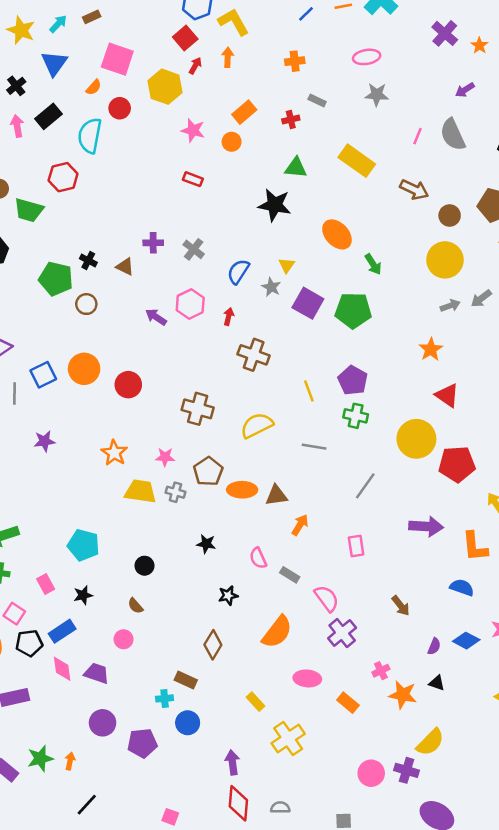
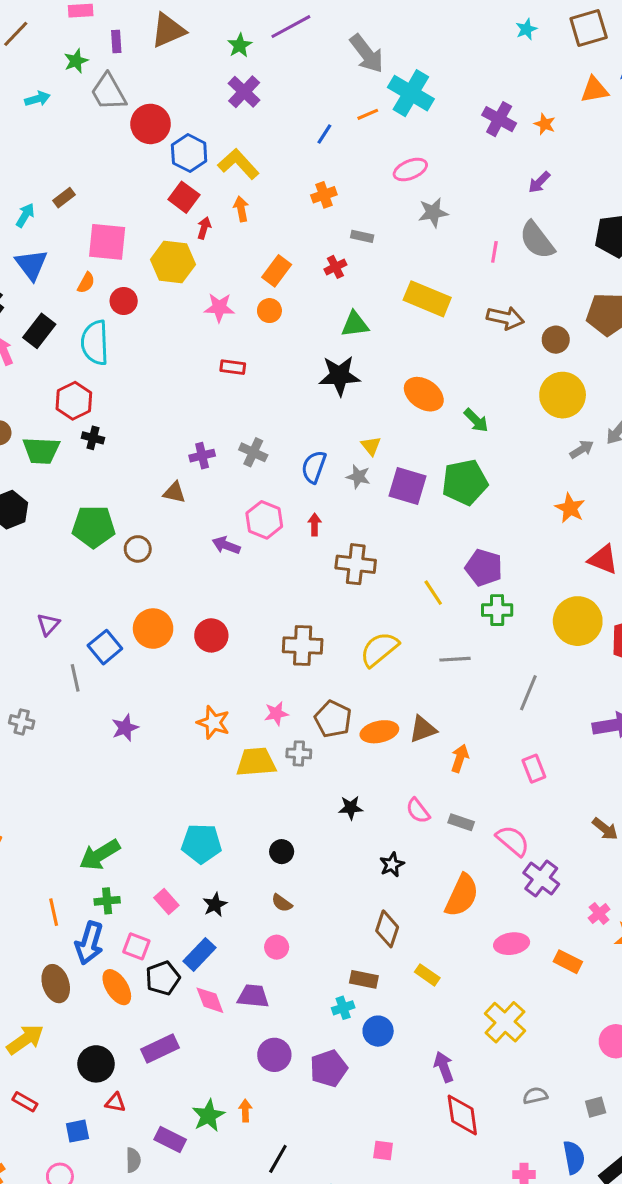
black cross: (88, 261) -> (93, 438), moved
yellow rectangle: (255, 702) -> (427, 975), moved
gray semicircle: (280, 808) -> (535, 1096), moved

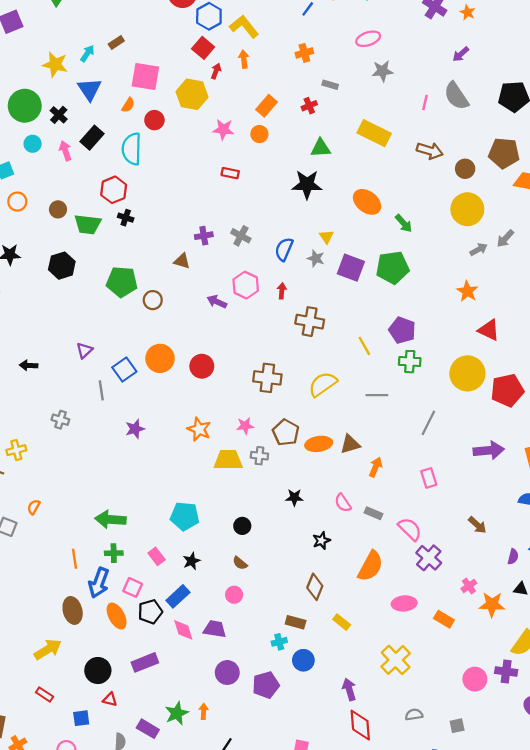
green arrow: (100, 855) -> (111, 519), turned 32

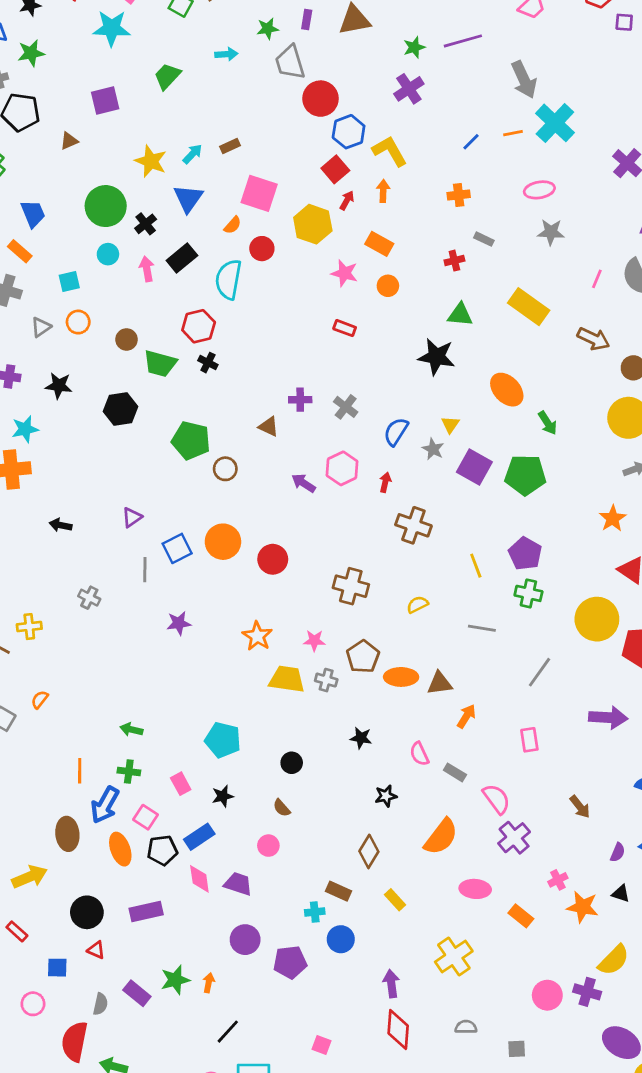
orange rectangle: (267, 106) -> (379, 244), moved, turned 70
yellow semicircle: (323, 384) -> (417, 605), size x0.6
green arrow: (111, 519) -> (131, 730), size x0.6

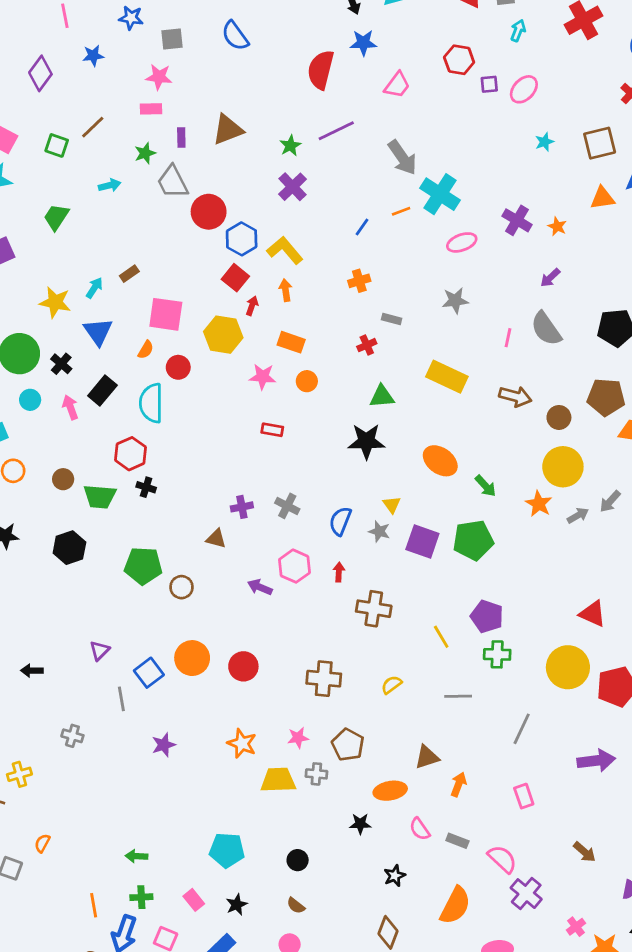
pink ellipse: (539, 190) -> (462, 242), moved
orange star: (613, 518) -> (539, 504), moved
orange ellipse: (401, 677) -> (390, 791), moved

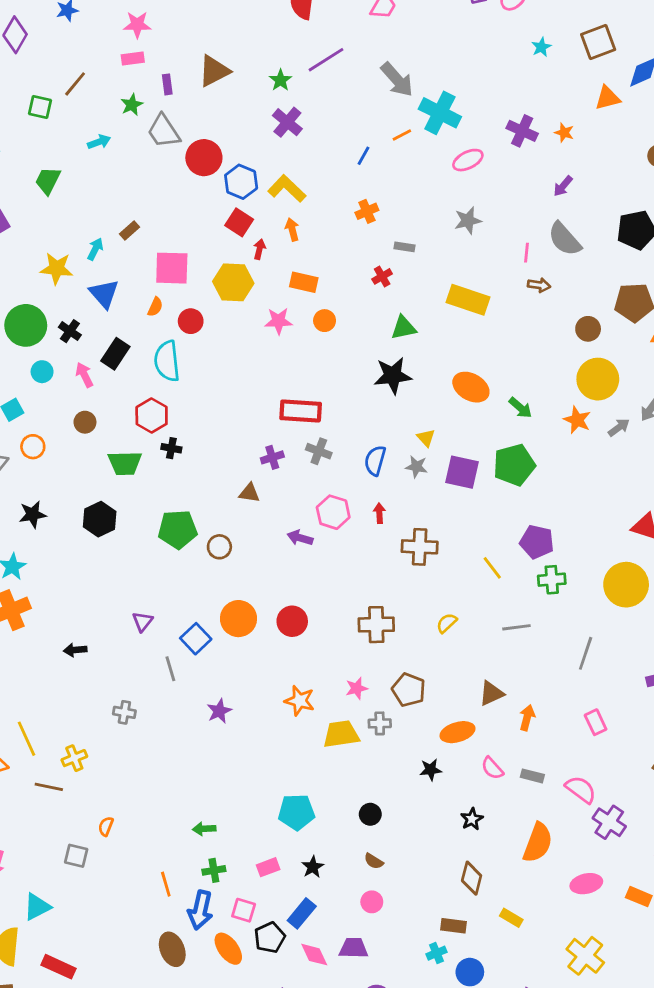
brown arrow: (515, 396) -> (539, 285), moved, size x0.7
red rectangle: (272, 430) -> (301, 411), moved, size x1.8
brown circle: (63, 479) -> (85, 422), moved
pink rectangle: (194, 900) -> (268, 867), turned -65

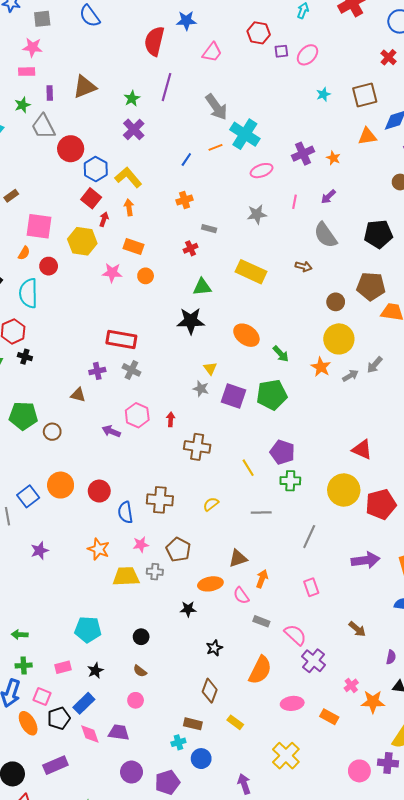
purple line: (326, 60) -> (166, 87), turned -48
purple cross: (522, 131) -> (303, 154), turned 35
pink line: (526, 253) -> (294, 202), moved
blue semicircle: (375, 461) -> (125, 512), moved, turned -30
pink semicircle: (492, 768) -> (241, 596), moved

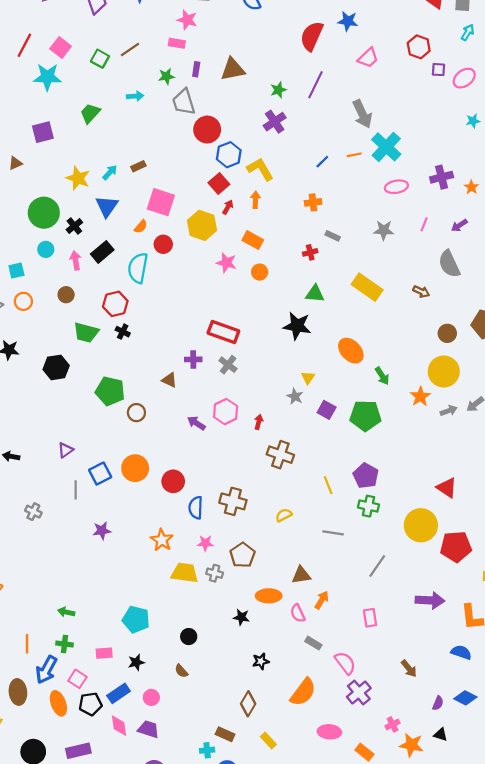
purple square: (233, 396) -> (327, 410), size x0.7
pink circle: (136, 700) -> (151, 697), moved

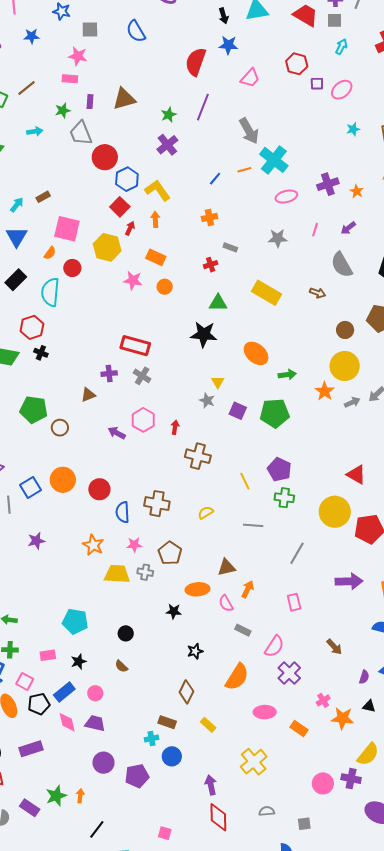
green arrow: (382, 376) -> (287, 375), turned -60
brown triangle: (169, 380) -> (88, 395), turned -42
pink semicircle: (345, 663) -> (274, 646), turned 75

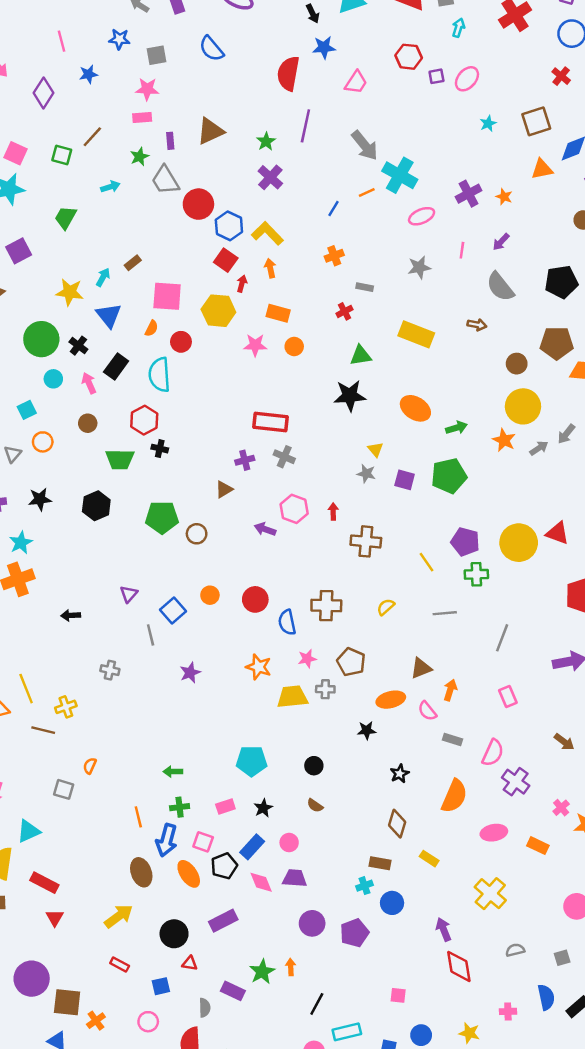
orange circle: (63, 480) -> (210, 595), size x0.6
yellow circle: (335, 512) -> (519, 543), moved

